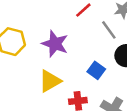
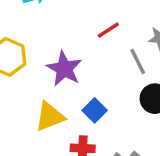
blue square: (96, 70) -> (95, 110), moved

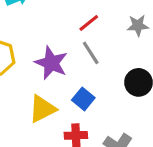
gray line: (138, 61) -> (91, 53), moved

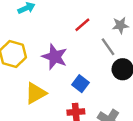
gray line: (91, 53) -> (108, 47), moved
yellow triangle: (42, 109) -> (36, 93), moved

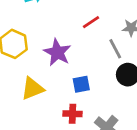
blue square: (81, 84) -> (81, 84), turned 35

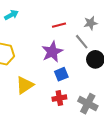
red line: (91, 22) -> (59, 25), turned 32
purple star: (57, 52) -> (52, 52), moved, turned 30

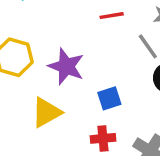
purple star: (52, 52) -> (66, 66), moved, turned -30

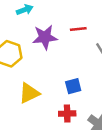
purple star: (66, 66) -> (45, 37), moved, turned -30

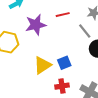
yellow triangle: (29, 93) -> (42, 65), moved

